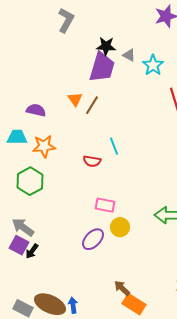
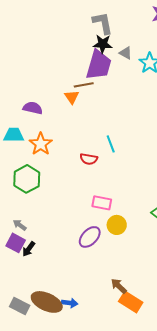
gray L-shape: (66, 20) -> (103, 23), moved, turned -40
brown line: (92, 105) -> (84, 85), moved, turned 48
orange star: (44, 146) -> (41, 144), turned -30
gray arrow: (23, 227) -> (20, 225), size x0.6
blue arrow: (73, 305) -> (70, 303), turned 105

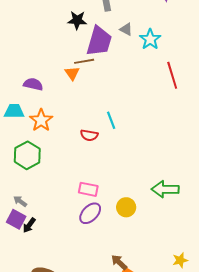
black star: (103, 44) -> (77, 20), moved
pink rectangle: (102, 203) -> (88, 189), moved
yellow circle: (117, 225) -> (126, 207), moved

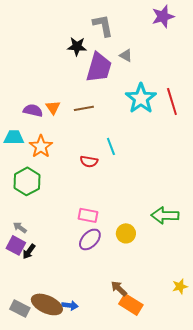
cyan star: (150, 39) -> (141, 98), moved, size x1.4
brown line: (84, 61) -> (84, 108), moved
orange triangle: (72, 73) -> (53, 107), moved

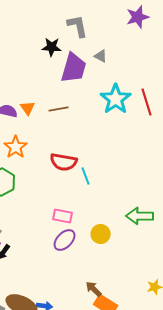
cyan line: (111, 146) -> (86, 176), moved
red semicircle: (89, 161) -> (64, 162), size x1.5

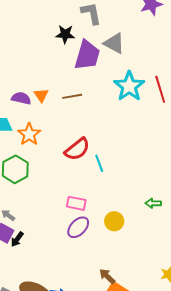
gray triangle: (101, 56) -> (114, 43), size x1.6
red semicircle: (64, 162) -> (77, 149), turned -48
green arrow: (140, 216) -> (153, 203), size x0.6

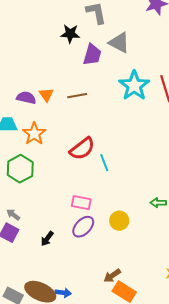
purple trapezoid: (87, 55) -> (92, 55), size x0.7
black arrow: (17, 239) -> (47, 239), moved
brown arrow: (107, 276) -> (112, 276), turned -78

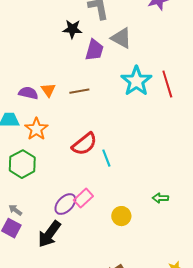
pink rectangle: (81, 203) -> (83, 198), turned -54
purple ellipse: (83, 227) -> (65, 204), moved
black arrow: (47, 239) -> (49, 234), size x1.8

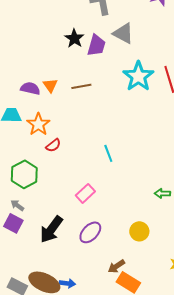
black star: (72, 29) -> (74, 38), moved, turned 30
red semicircle: (84, 144) -> (53, 145), moved, size x0.6
green hexagon: (22, 164) -> (24, 174), moved
purple ellipse: (65, 204) -> (90, 232), moved
yellow circle: (121, 216) -> (139, 231), moved

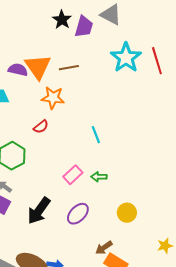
orange triangle: (50, 85) -> (38, 67), size x1.8
orange star: (38, 124) -> (53, 98), moved, turned -30
green arrow: (162, 193) -> (99, 177), moved

